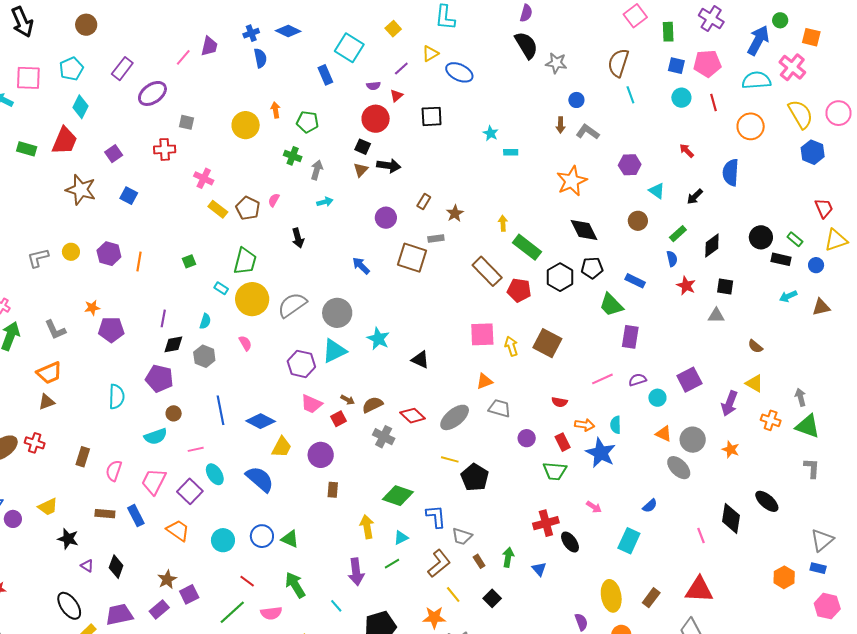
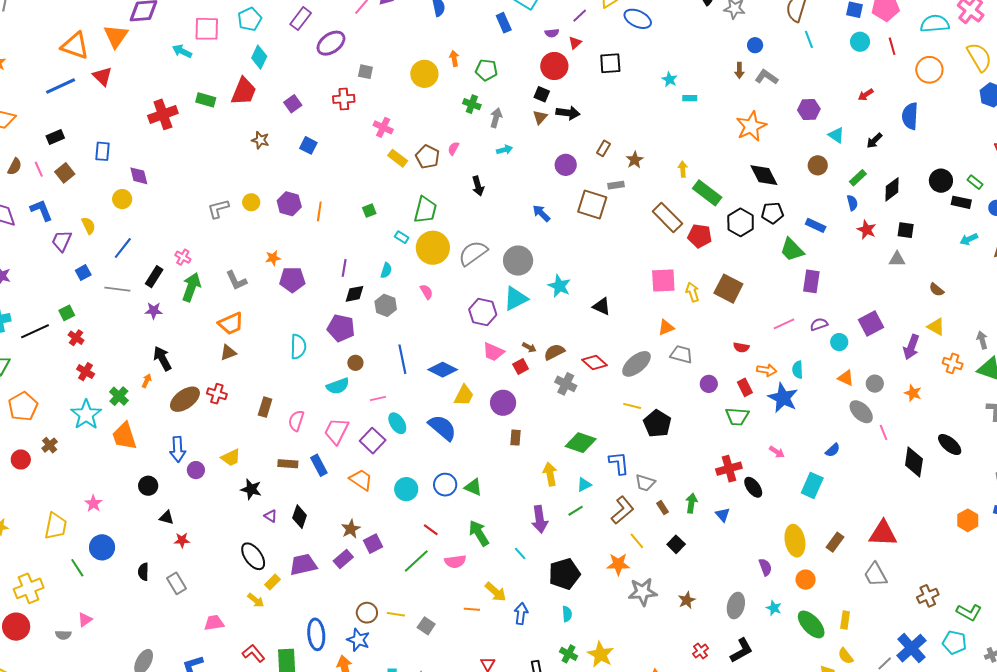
red arrow: (687, 151) -> (866, 95), turned -77
brown star: (81, 190) -> (260, 140), size x0.6
gray circle: (693, 440) -> (875, 384), size x0.7
pink line: (701, 536) -> (883, 432), moved

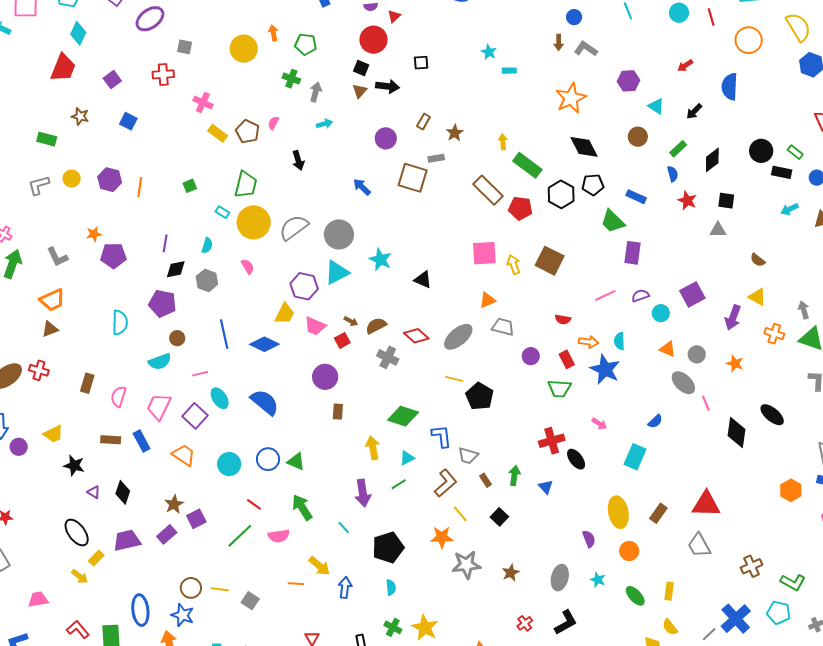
black square: (610, 63) -> (421, 63), moved, size x0.7
green rectangle: (206, 100) -> (47, 139), moved
yellow trapezoid: (464, 395) -> (285, 314), moved
green ellipse: (811, 624) -> (635, 596), size x0.7

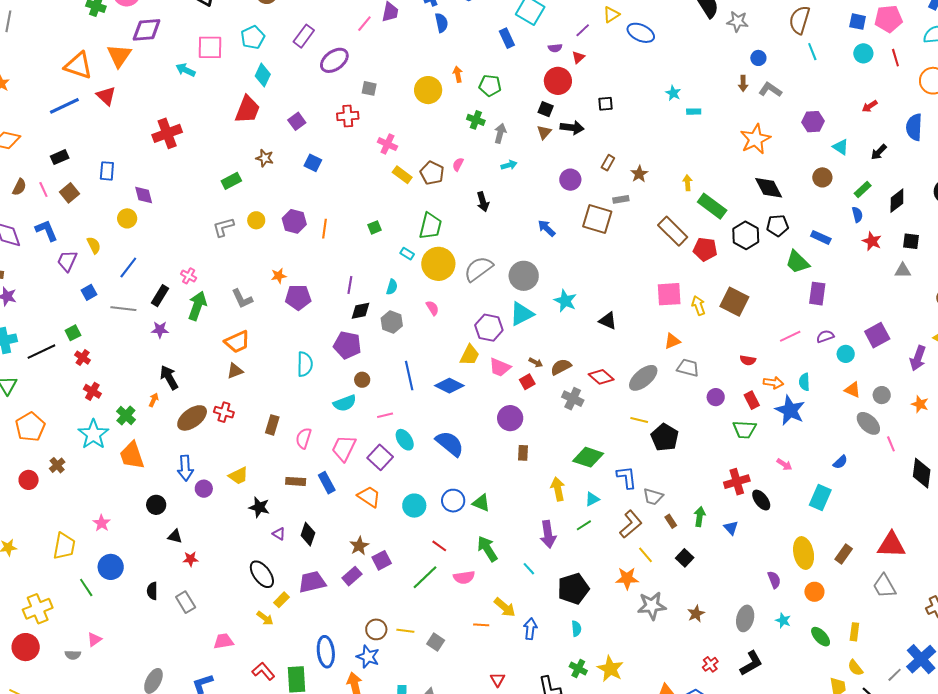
green rectangle: (47, 139) -> (231, 181), turned -42

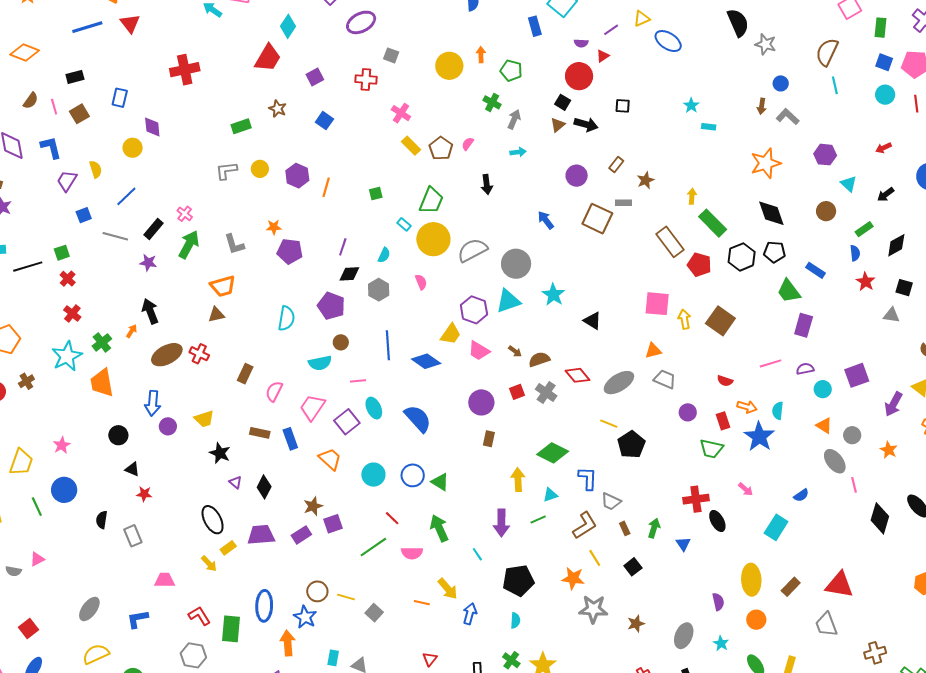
red square: (527, 382) -> (517, 392), moved

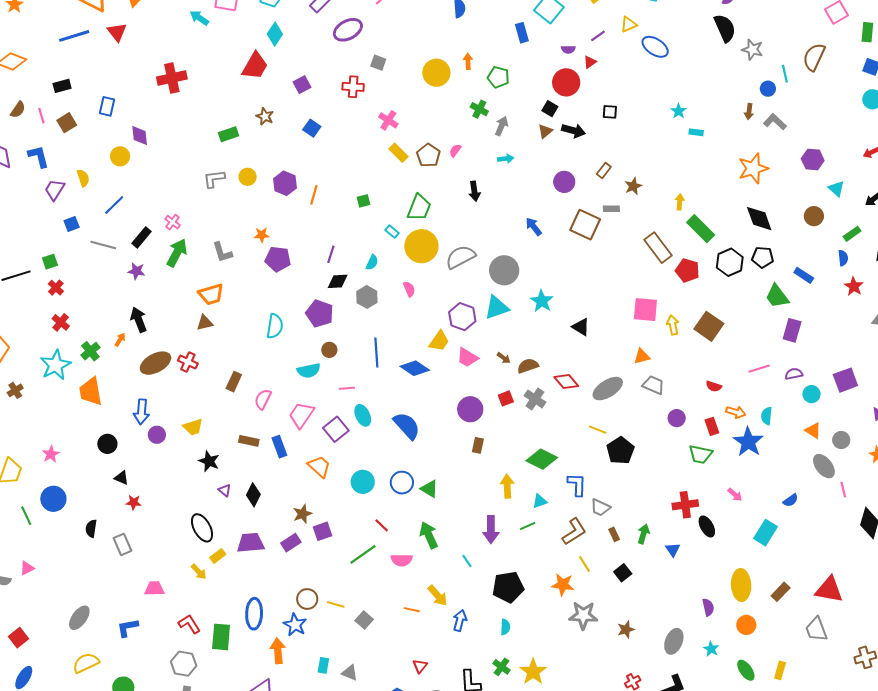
cyan line: (835, 85) -> (785, 74), moved

